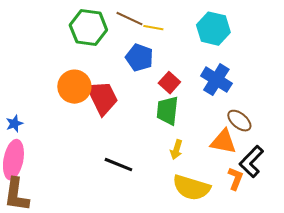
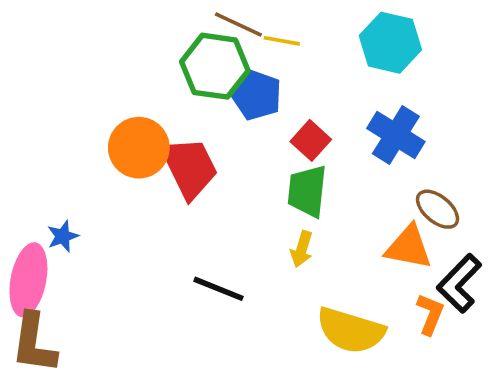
green hexagon: (88, 28) -> (215, 66), moved
blue star: (14, 124) -> (63, 236), moved
yellow arrow: (176, 150) -> (302, 249), moved

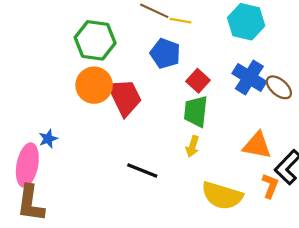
green hexagon: (215, 66) -> (95, 40), moved
brown ellipse: (438, 209) -> (279, 87), moved

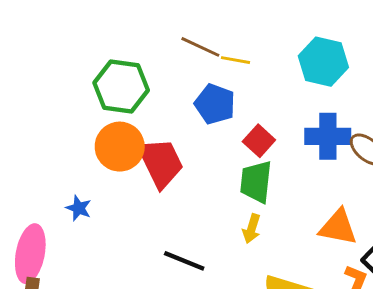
blue cross: (249, 77) -> (328, 136), turned -32
blue star: (48, 139) -> (79, 208), moved, turned -30

